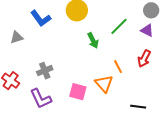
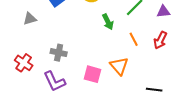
purple triangle: (147, 30) -> (163, 11), turned -32
orange line: (118, 67) -> (134, 39), moved
gray cross: (45, 71) -> (59, 53), turned 35

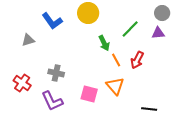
orange line: (134, 39) -> (116, 60), moved
red arrow: (160, 40) -> (137, 60), moved

